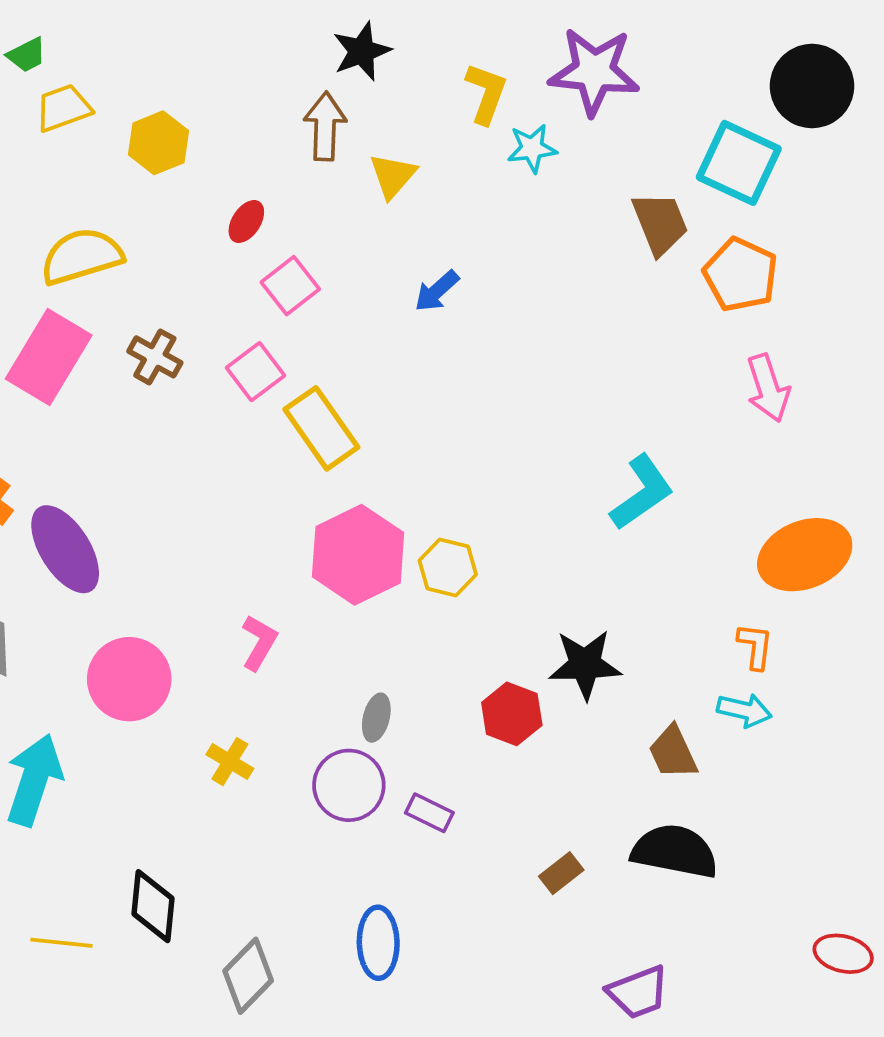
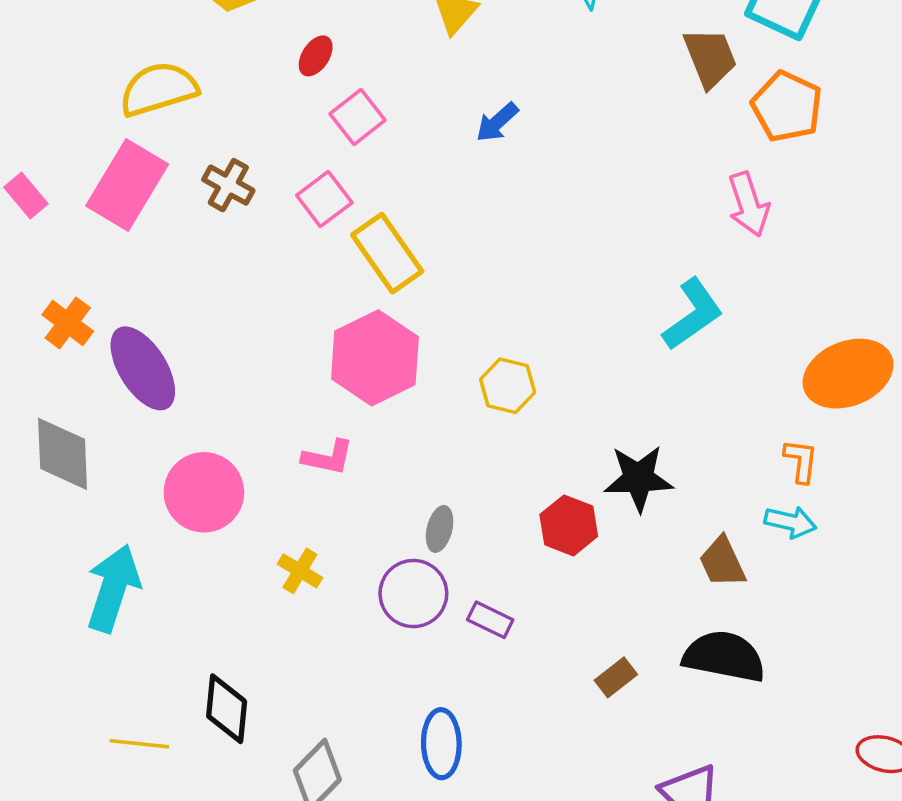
pink arrow: (768, 388) -> (749, 204), moved
pink hexagon: (358, 555) -> (375, 358), moved
pink L-shape: (259, 643) -> (328, 457), turned 72

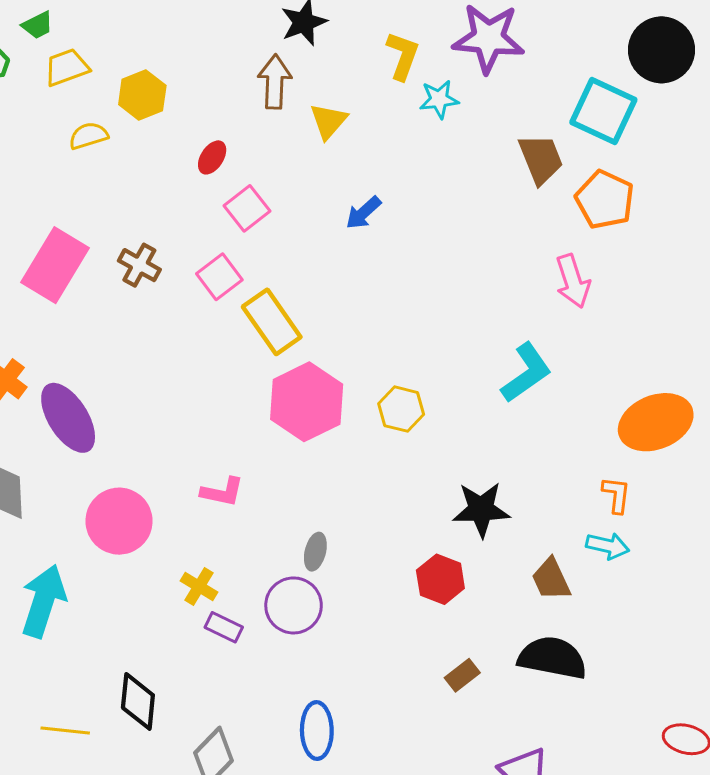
yellow semicircle: (159, 89) -> (88, 136), moved, size x0.6
pink hexagon: (375, 358) -> (307, 402), moved
yellow hexagon: (508, 386) -> (401, 409), moved
red hexagon: (569, 525) -> (440, 579), moved
purple rectangle: (490, 620) -> (224, 627), moved

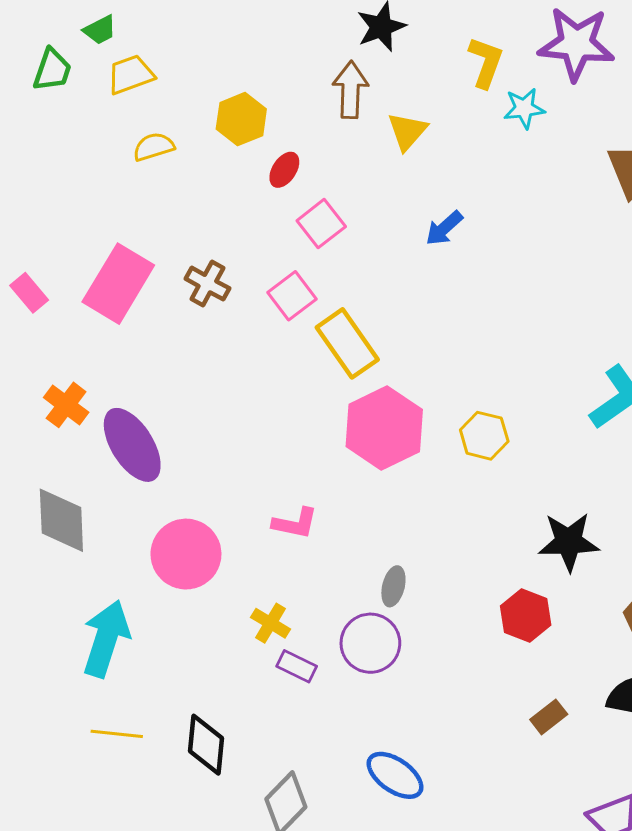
yellow hexagon: (142, 95) -> (241, 119), moved
yellow line: (65, 731) -> (117, 734), moved
blue ellipse: (317, 731) -> (395, 775), turned -54

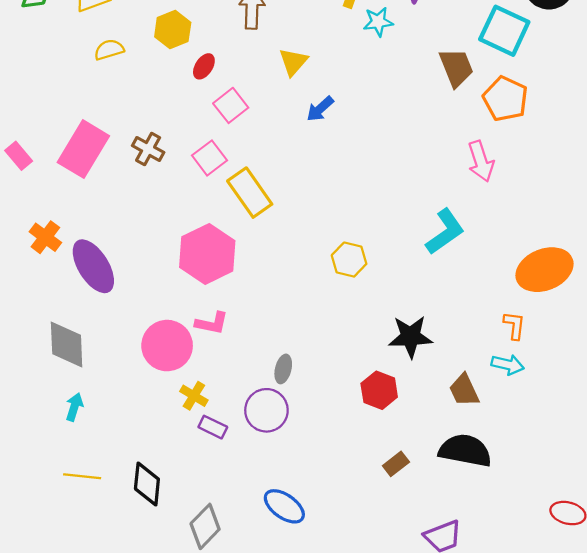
yellow triangle: (407, 131) -> (293, 62), moved
pink hexagon: (384, 428) -> (207, 254), moved
gray diamond: (61, 520) -> (67, 344), moved
pink circle: (186, 554) -> (167, 346), moved
cyan arrow: (106, 639) -> (74, 407), size x0.5

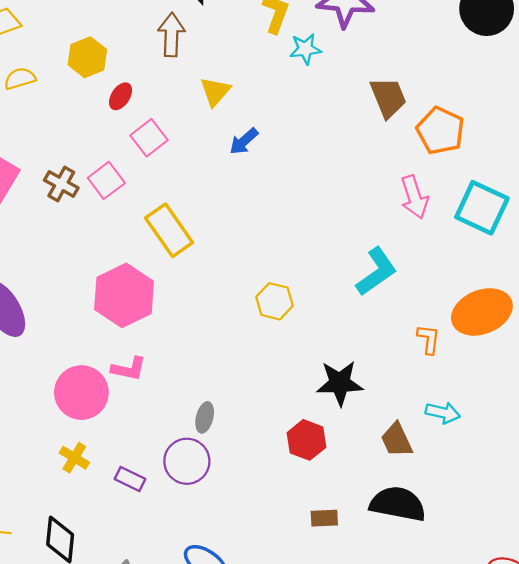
cyan square: (504, 31) -> (482, 208), moved
pink square: (210, 158) -> (106, 180), moved
orange L-shape: (514, 325) -> (429, 339), moved
yellow cross: (194, 396) -> (74, 458), moved
brown rectangle: (396, 464) -> (324, 518), turned 35

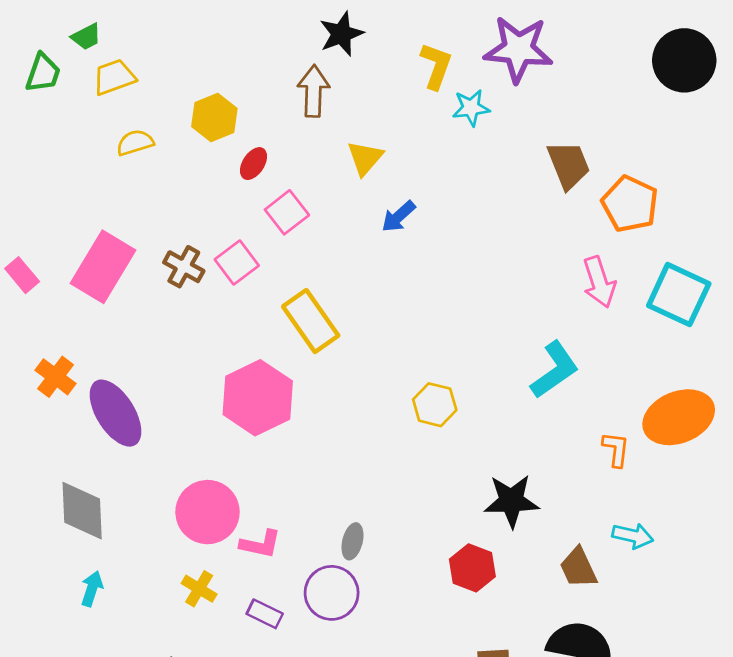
pink L-shape: (129, 369) -> (260, 544), moved

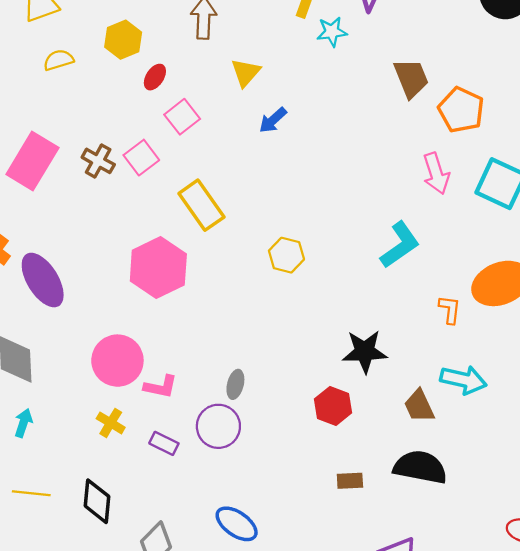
yellow hexagon: (435, 405) -> (286, 255), moved
cyan arrow: (633, 536) -> (463, 380), size x1.4

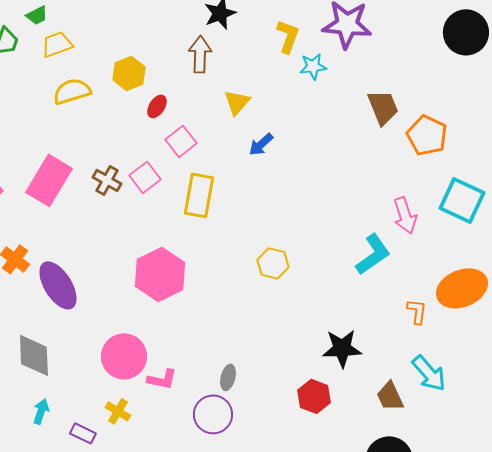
yellow semicircle: (59, 60) -> (72, 91), size x1.4
pink arrow: (436, 173) -> (405, 215), moved
yellow rectangle: (201, 205) -> (199, 195), moved, turned 45
cyan arrow: (463, 380) -> (429, 373), turned 36
purple rectangle: (164, 443) -> (83, 433), moved

